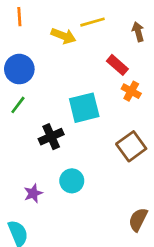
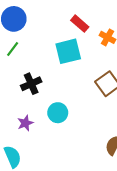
red rectangle: (117, 65) -> (80, 24), moved
black cross: (51, 137) -> (31, 84), moved

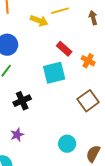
cyan circle: (58, 113) -> (67, 144), moved

